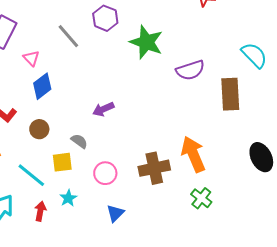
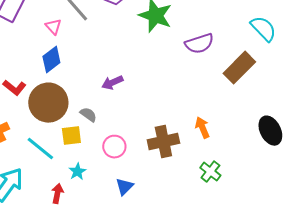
pink triangle: (31, 58) -> (53, 27), moved
brown rectangle: (230, 94) -> (239, 68), turned 48
brown circle: (39, 129) -> (48, 103), size x2.0
orange arrow: (193, 154) -> (202, 128), size x0.6
red arrow: (40, 211) -> (57, 194), moved

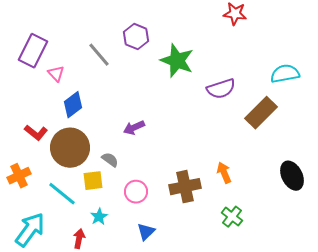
pink triangle: (53, 27) -> (56, 74), moved
cyan semicircle: (263, 29) -> (285, 74), turned -56

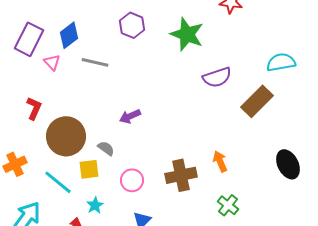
gray line: (99, 55) -> (95, 62), moved, turned -36
green star: (177, 61) -> (187, 34), moved
blue diamond: (73, 105) -> (69, 35), moved
red L-shape: (36, 133) -> (34, 108), moved, turned -105

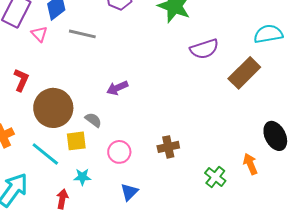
orange arrow: (220, 161) -> (250, 164), moved
brown cross: (181, 175) -> (168, 147), size x0.7
cyan star: (95, 205) -> (82, 177), turned 30

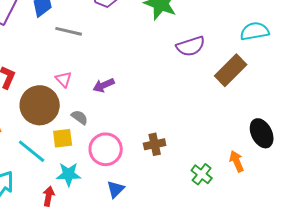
pink triangle: (39, 34) -> (64, 79), moved
pink circle: (119, 152) -> (106, 149), size x1.4
cyan star: (82, 177) -> (69, 174), size x1.4

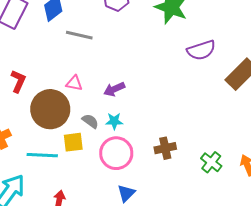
pink triangle: (64, 79) -> (74, 83), turned -36
cyan line: (32, 151) -> (42, 155), turned -36
cyan star: (69, 174) -> (114, 121), moved, size x0.7
green cross: (202, 174) -> (211, 162), moved

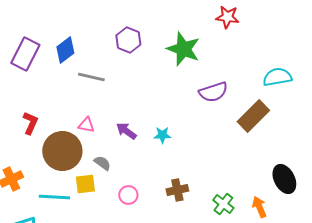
purple arrow: (114, 89) -> (126, 131), turned 60
cyan star: (114, 121) -> (162, 135), moved
pink circle: (116, 153) -> (128, 195), size x0.6

